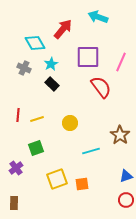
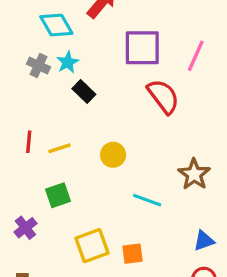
cyan star: (51, 64) -> (68, 62), moved
cyan line: (91, 151) -> (147, 200), turned 36

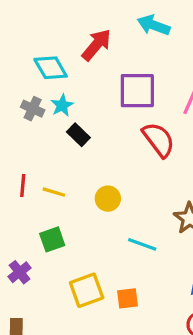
yellow line: (60, 148) -> (54, 192), turned 35

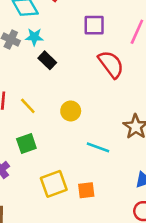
purple square: (137, 91) -> (94, 25), size x0.7
cyan star: (62, 105) -> (34, 37), turned 30
yellow line: (54, 192) -> (28, 106), turned 30

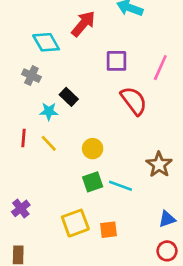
cyan star: (34, 37) -> (49, 111), moved
green square: (26, 143) -> (93, 182), moved

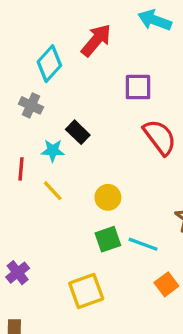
cyan diamond: (46, 42) -> (49, 64), turned 72
red line: (23, 138) -> (21, 169), moved
orange square: (109, 230) -> (166, 284), moved, turned -30

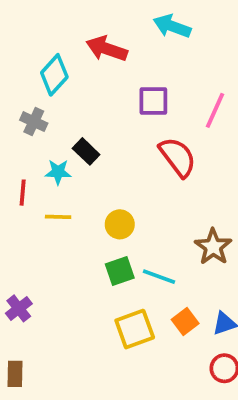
red arrow: (96, 40) -> (107, 49), turned -111
yellow line: (53, 191) -> (58, 217), turned -45
yellow square: (86, 291) -> (135, 329), moved

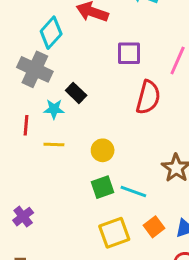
gray cross: (34, 122) -> (35, 69), size x1.6
red semicircle: (178, 157) -> (148, 97), turned 52

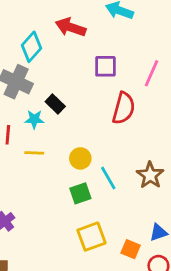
cyan line: (133, 192) -> (108, 178), moved, turned 40
orange square: (154, 227) -> (131, 249), moved, turned -30

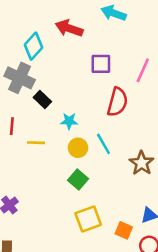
black rectangle: (55, 104) -> (42, 99), moved
cyan star: (34, 119) -> (69, 121), moved
cyan line: (108, 178) -> (103, 144), moved
green square: (80, 193) -> (78, 180), turned -30

